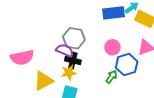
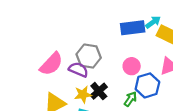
pink semicircle: (22, 57) -> (51, 64), moved, turned -35
black cross: (73, 61) -> (99, 91), moved, turned 35

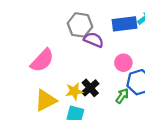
gray hexagon: (89, 56) -> (80, 25), moved
purple semicircle: (78, 70) -> (94, 40), moved

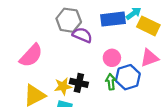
black cross: (90, 88) -> (79, 83), turned -36
green arrow: (122, 96) -> (111, 82), moved, turned -42

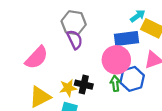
blue rectangle: (113, 19) -> (126, 38), moved
purple semicircle: (82, 35) -> (75, 40), moved, turned 42
pink circle: (112, 58) -> (116, 60), size x1.6

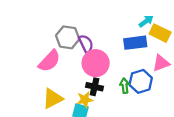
gray hexagon: (74, 23) -> (68, 37), moved
pink circle: (116, 60) -> (96, 63), moved
yellow star: (68, 88) -> (85, 100), moved

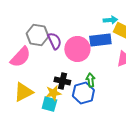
cyan arrow: (146, 21) -> (110, 20), turned 32
pink circle: (96, 63) -> (77, 49), moved
blue hexagon: (141, 81) -> (83, 93), moved

